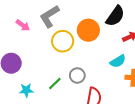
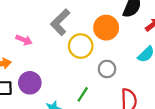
pink arrow: (23, 25) -> (24, 40), moved
gray circle: (77, 75) -> (107, 69), moved

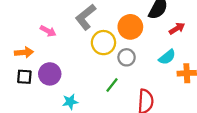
gray circle: (107, 69) -> (127, 57), moved
green line: (83, 94) -> (112, 85), moved

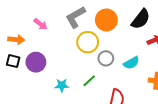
orange circle: (130, 27) -> (106, 20), moved
cyan semicircle: (167, 57) -> (131, 63), moved
cyan star: (70, 102) -> (62, 85), moved

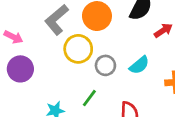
purple circle: (36, 62) -> (20, 69), moved

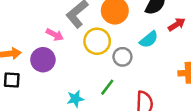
pink arrow: (13, 37) -> (55, 35), moved
cyan semicircle: (139, 65) -> (149, 39), moved

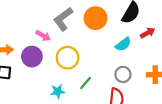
yellow circle: (97, 41) -> (68, 58), moved
gray circle: (122, 57) -> (123, 74), moved

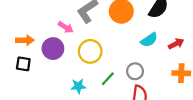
red arrow: (148, 33) -> (176, 44), moved
gray circle: (123, 74) -> (135, 71), moved

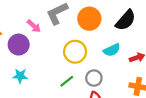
yellow circle: (90, 51) -> (75, 52), moved
cyan star: (78, 86) -> (20, 76), moved

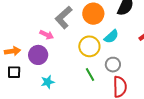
cyan semicircle: (112, 50) -> (111, 37), moved
green line: (67, 81) -> (90, 75), turned -64

